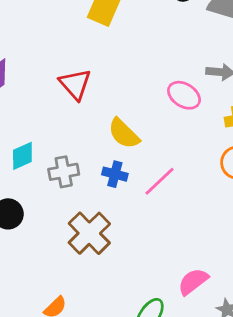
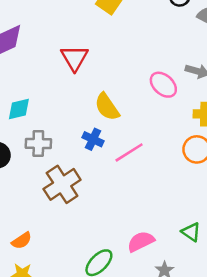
gray cross: (64, 172) -> (38, 144), moved

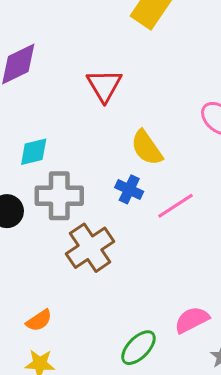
gray cross: (38, 144) -> (59, 196), size x1.4

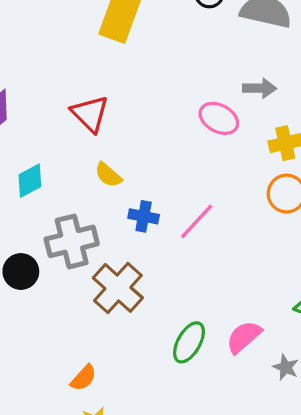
yellow semicircle: (147, 148) -> (108, 175), moved, size x0.7
cyan diamond: (34, 152) -> (30, 181), moved
green ellipse: (138, 348) -> (189, 342), moved

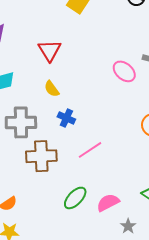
pink line: (197, 221) -> (90, 150), moved
brown cross: (118, 288) -> (41, 156), turned 32

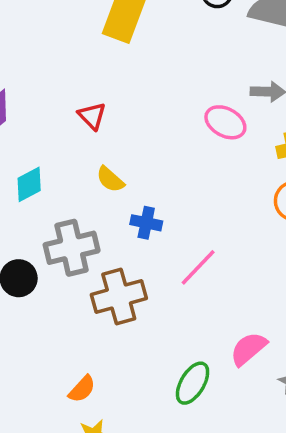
red triangle: (50, 50) -> (92, 116), size x0.7
green ellipse: (75, 198) -> (193, 383), moved

